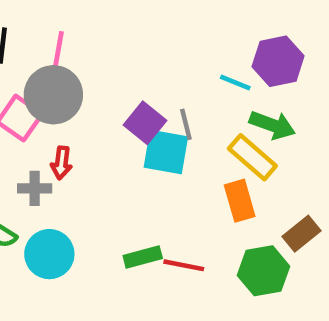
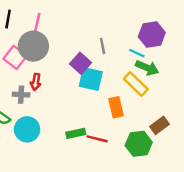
cyan line: (235, 82) -> (137, 53), moved
gray line: (186, 124) -> (103, 46), moved
orange rectangle: (240, 201) -> (116, 107), moved

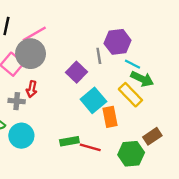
pink line: (36, 26) -> (34, 34), turned 45
purple hexagon: (152, 35) -> (118, 42), moved
cyan square: (91, 79) -> (93, 100), moved, turned 35

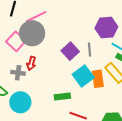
gray line: (99, 56) -> (89, 50), moved
orange rectangle: (110, 117) -> (98, 79), moved
green rectangle: (69, 141) -> (62, 97), moved

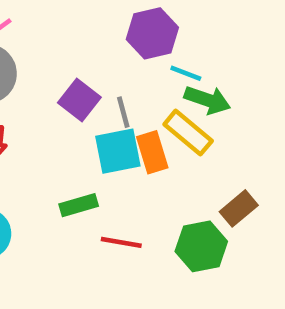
gray line: (89, 50) -> (123, 112), moved
cyan square: (83, 76) -> (118, 151), turned 35

